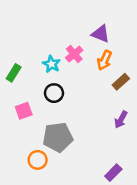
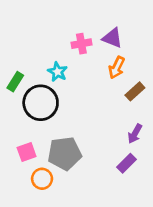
pink cross: (74, 54) -> (81, 44), moved, turned 30
black circle: (54, 93) -> (41, 103), moved, size x1.6
pink square: (24, 111) -> (27, 152), moved
purple rectangle: (113, 173) -> (126, 163), moved

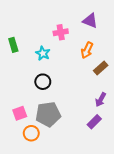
purple triangle: (112, 38) -> (90, 21), moved
green rectangle: (15, 82) -> (13, 45), moved, turned -48
black circle: (41, 103) -> (43, 82), moved, size x0.6

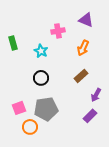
brown rectangle: (101, 68) -> (81, 76), moved

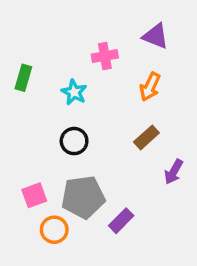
green rectangle: (13, 43) -> (23, 78), turned 32
purple rectangle: (90, 116) -> (121, 221), moved

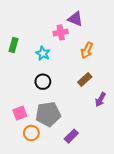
purple triangle: (155, 36) -> (75, 19), moved
purple rectangle: (121, 221) -> (71, 136), moved

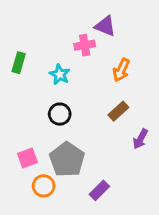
gray pentagon: (48, 114) -> (67, 160), turned -30

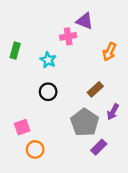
orange arrow: (121, 70) -> (109, 52), moved
gray pentagon: (67, 160) -> (85, 122), moved
purple rectangle: (99, 190) -> (99, 147), moved

